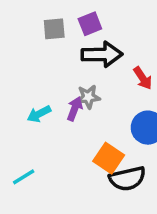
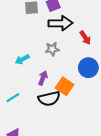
purple arrow: (75, 109) -> (43, 78), moved
black semicircle: (127, 179) -> (49, 99), moved

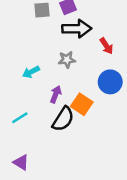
black semicircle: (49, 99) -> (63, 119), turned -45

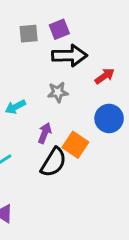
red arrow: (106, 46) -> (105, 76), turned -91

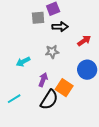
gray square: (29, 34) -> (38, 18), moved
black arrow: (70, 56) -> (60, 27), size x0.7

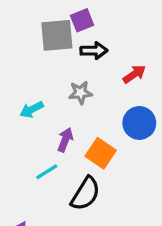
gray square: (38, 18) -> (57, 35), size x1.5
cyan line: (14, 99) -> (47, 172), moved
black semicircle: (49, 100) -> (85, 194), moved

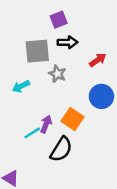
gray square: (57, 35) -> (37, 51), moved
gray star: (80, 93) -> (57, 74), turned 30
purple arrow: (65, 140) -> (46, 124), moved

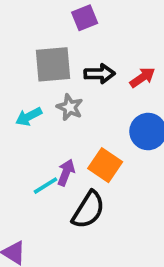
black arrow: (67, 42) -> (100, 74), moved
gray star: (57, 74) -> (70, 107), moved

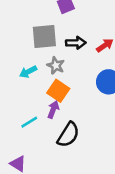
orange square: (105, 165) -> (58, 91), moved
cyan line: (45, 186) -> (29, 122), moved

